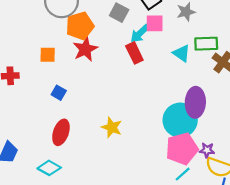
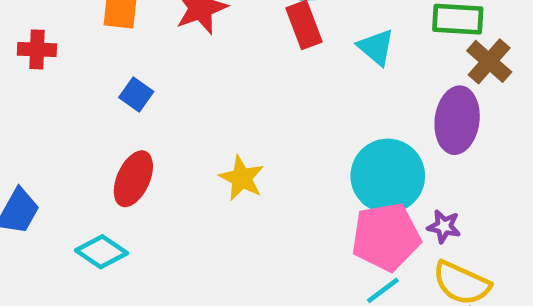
cyan triangle: (182, 53) -> (376, 47), moved
purple ellipse: (195, 102) -> (457, 120), moved
purple star: (207, 150) -> (444, 226), moved

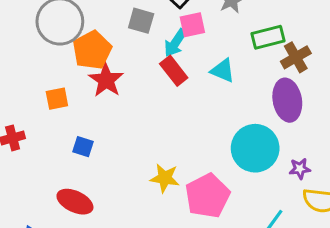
brown cross: (489, 61) -> (296, 57), turned 36
red ellipse: (133, 179) -> (75, 202), moved, turned -72
pink pentagon: (386, 237) -> (207, 196), moved

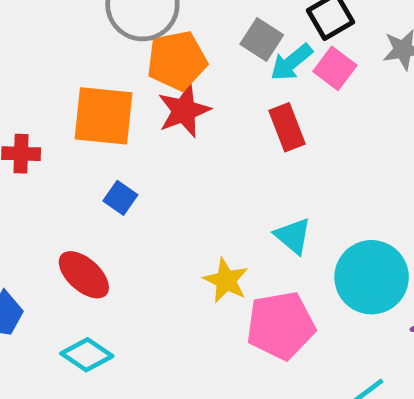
pink square: (192, 25) -> (335, 68), turned 32
cyan arrow: (175, 43) -> (291, 62), moved
cyan triangle: (223, 71) -> (293, 236), moved
orange square: (57, 99) -> (104, 116), size x1.8

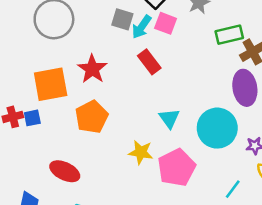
orange pentagon: (177, 60) -> (92, 117), moved
blue square: (120, 198) -> (32, 118), moved, turned -30
cyan triangle: (293, 236) -> (169, 118), turned 30

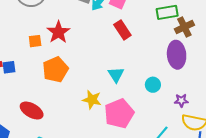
red rectangle: (149, 62) -> (122, 30), moved
orange square: (51, 84) -> (35, 41), moved, size x0.5
cyan circle: (217, 128) -> (153, 85), size x0.5

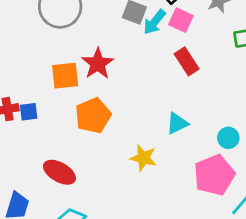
orange square: (35, 41) -> (65, 76), size x1.5
cyan triangle: (116, 75) -> (177, 123), turned 36
pink pentagon: (119, 114) -> (214, 175), moved

